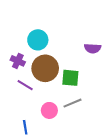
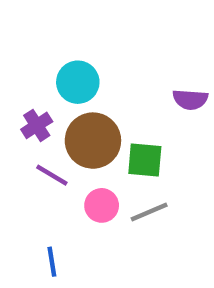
purple cross: (18, 61) -> (37, 125), turned 32
pink circle: (49, 110) -> (102, 205), moved

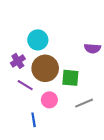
gray line: (149, 212) -> (84, 103), moved
blue line: (52, 262) -> (34, 120), moved

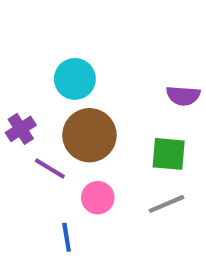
purple cross: (18, 61) -> (21, 129), moved
green square: (70, 78) -> (169, 154), moved

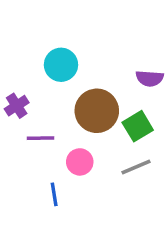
brown circle: (89, 135) -> (97, 111), moved
green square: (169, 154) -> (138, 126), turned -36
purple line: (50, 169) -> (41, 138), turned -32

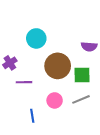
green square: (138, 126) -> (82, 75), turned 30
pink circle: (80, 162) -> (55, 100), moved

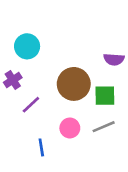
cyan circle: (36, 38) -> (27, 46), moved
purple line: (24, 82) -> (31, 105), turned -42

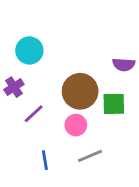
gray line: (104, 127) -> (90, 156), moved
pink circle: (70, 128) -> (76, 125), moved

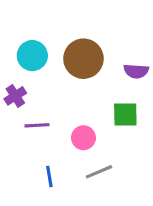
brown circle: (80, 91) -> (83, 59), moved
purple line: (34, 114) -> (37, 125), turned 40

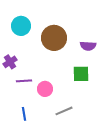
cyan circle: (32, 56) -> (21, 26), moved
pink circle: (83, 138) -> (45, 89), moved
blue line: (49, 176) -> (24, 114), moved

